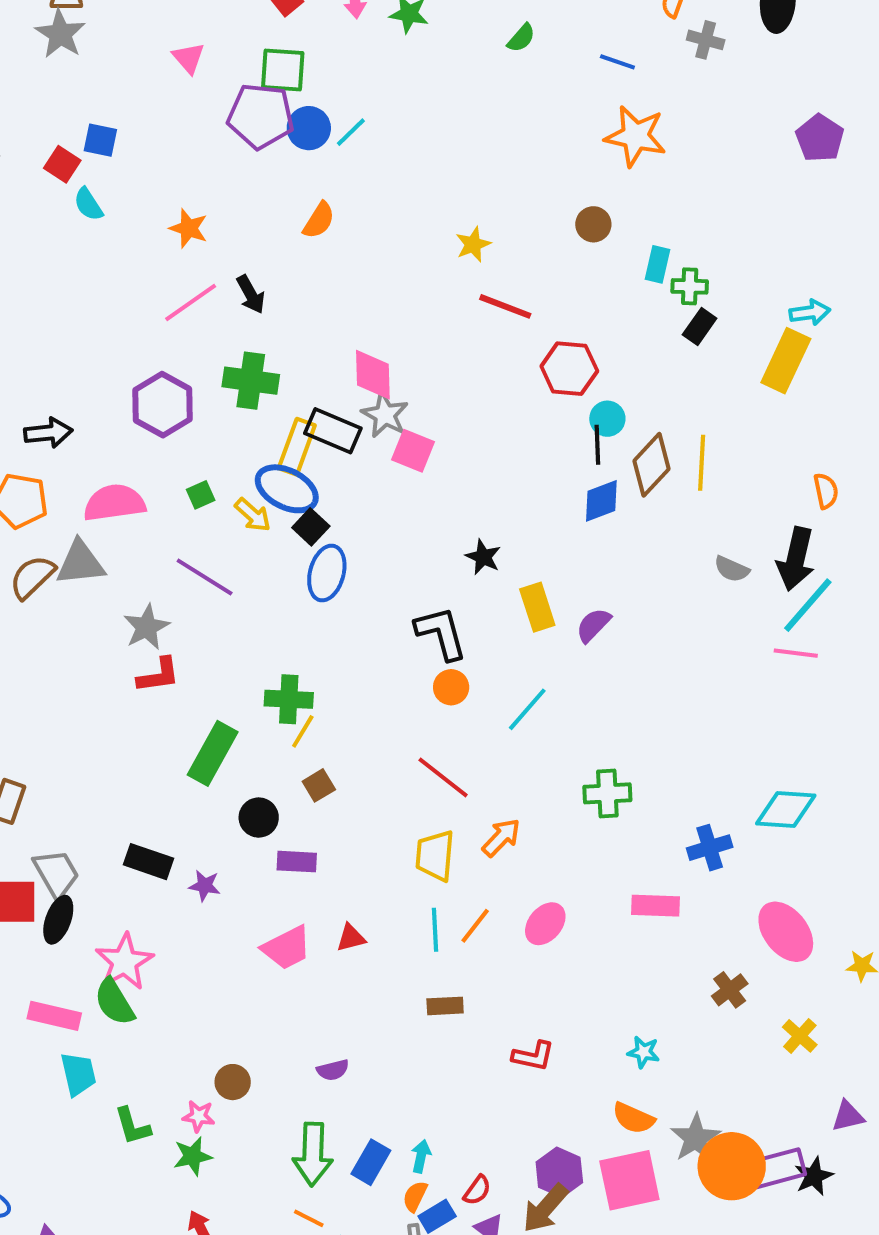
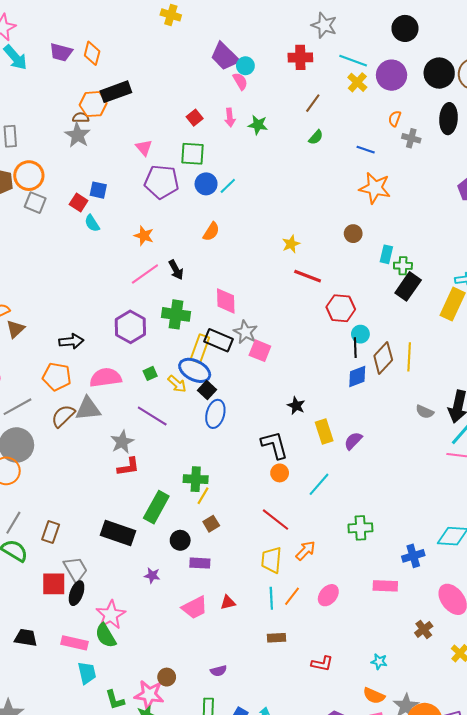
purple pentagon: (261, 116) -> (162, 182), moved
black rectangle: (700, 327) -> (408, 286), size x1.5
pink diamond: (373, 375) -> (226, 301), moved
black rectangle: (148, 862) -> (118, 533), moved, size x1.4
pink star: (199, 1116) -> (149, 695), size x1.8

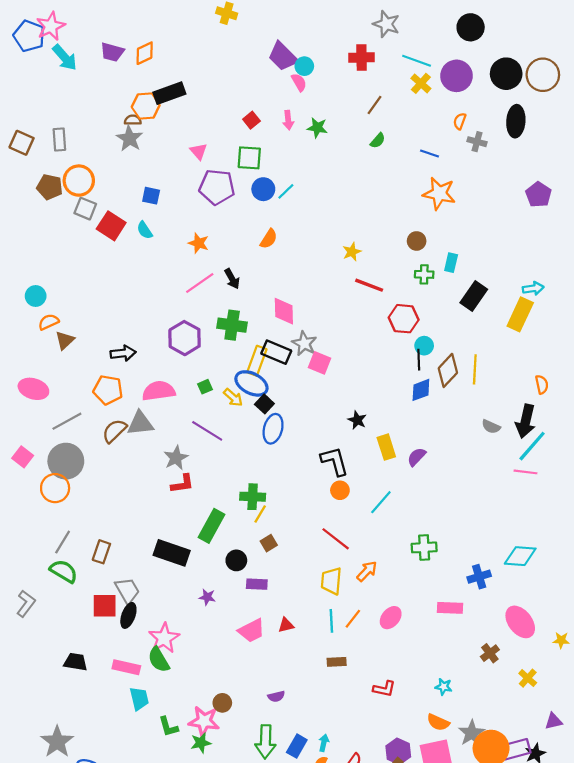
orange diamond: (92, 53) -> (145, 53), turned 50
red square: (79, 203) -> (111, 226), moved, size x1.5
green cross: (403, 266) -> (424, 274), moved

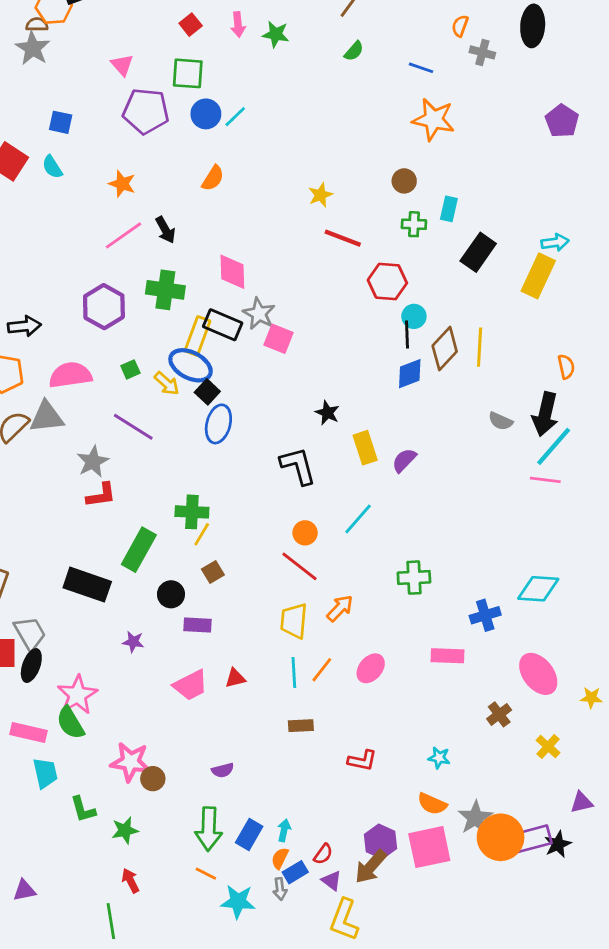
orange circle: (340, 490) -> (305, 533), moved
pink star: (204, 721) -> (130, 762), moved

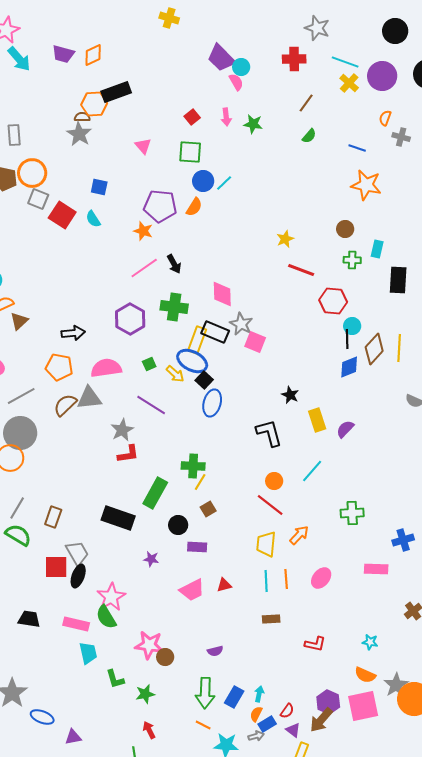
purple pentagon: (146, 111) -> (160, 206), moved
orange semicircle: (213, 178) -> (194, 207), moved
black rectangle: (478, 252) -> (398, 280), turned -32
orange line: (322, 670) -> (286, 579), turned -42
gray arrow: (280, 889) -> (256, 736), turned -98

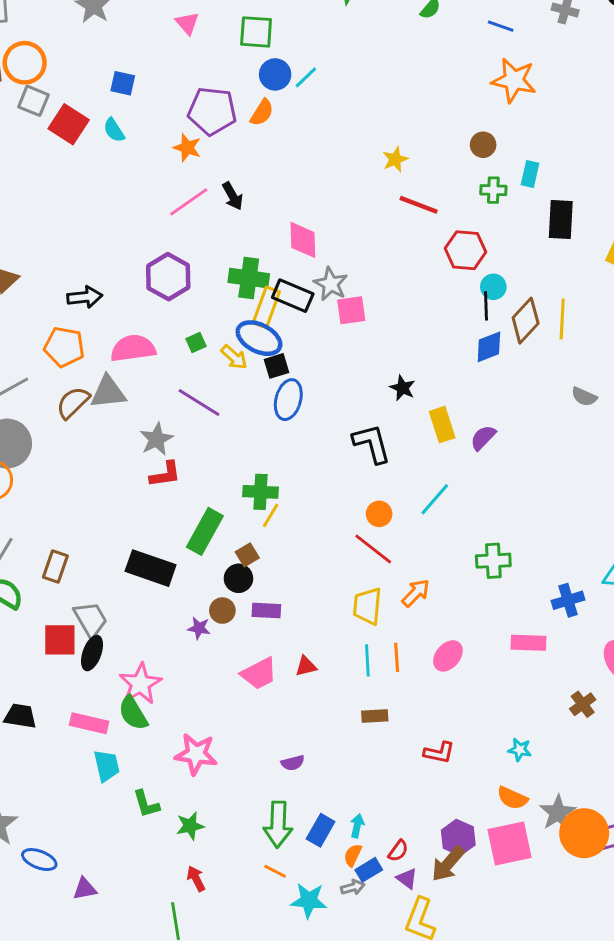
green cross: (174, 307) -> (249, 278), moved
pink square: (255, 342) -> (351, 310), turned -30
black square: (204, 380) -> (277, 366), turned 30
brown square: (208, 509) -> (247, 555), moved
brown circle: (165, 657) -> (222, 611), moved

